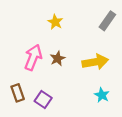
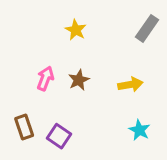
pink arrow: (33, 57) -> (45, 78), size x0.7
yellow arrow: (95, 62) -> (130, 85), size x0.7

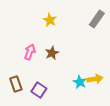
yellow arrow: (130, 85) -> (95, 79), moved
cyan star: (139, 130) -> (80, 82), moved

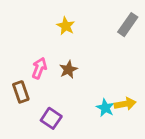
brown rectangle: (16, 84) -> (21, 92), moved

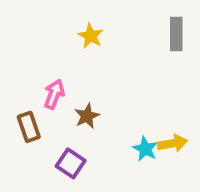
gray rectangle: (128, 25) -> (176, 34), turned -35
brown star: (68, 70) -> (87, 116), moved

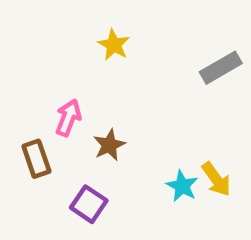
gray rectangle: (176, 34) -> (221, 68), moved, turned 60
yellow arrow: (173, 143) -> (216, 179), turned 64

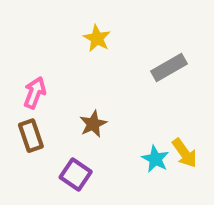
gray rectangle: (221, 68) -> (169, 67), moved
pink arrow: (68, 118) -> (35, 93), moved

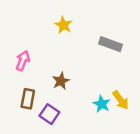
gray rectangle: (169, 67) -> (111, 44), turned 50
brown rectangle: (31, 136) -> (28, 99), moved, turned 30

